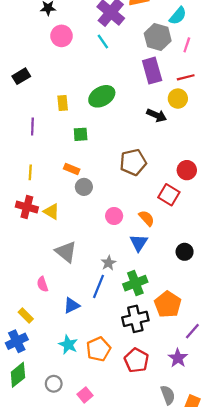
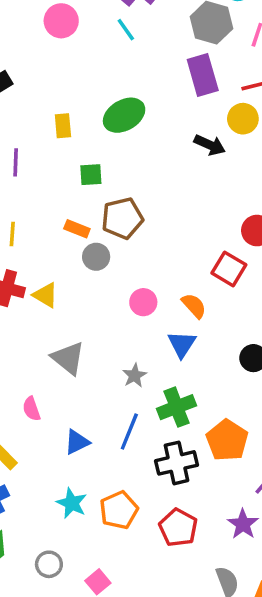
brown pentagon: (133, 162) -> (122, 218), moved
blue line: (98, 286) -> (129, 431), moved

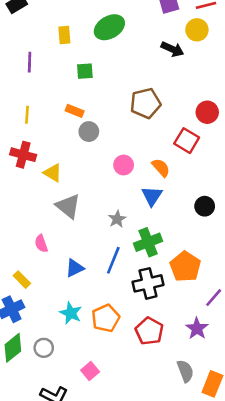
brown pentagon: (122, 218) -> (145, 103), moved
yellow triangle: (45, 295) -> (53, 173), moved
gray circle: (49, 564) -> (44, 348), moved

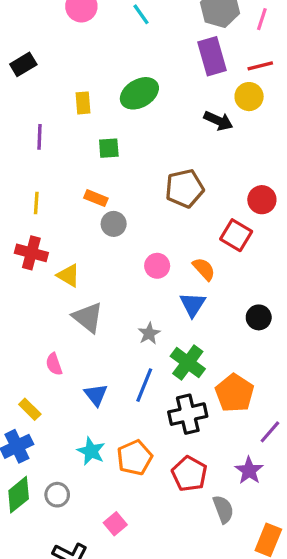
green cross: (148, 242) -> (188, 363), turned -32
blue triangle: (75, 268) -> (96, 395), turned -42
gray semicircle: (185, 371) -> (223, 509), moved

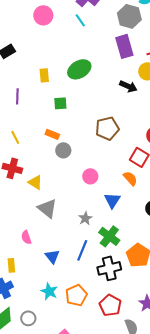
yellow line: (36, 203) -> (15, 137), turned -32
orange semicircle: (204, 269) -> (130, 178), moved
yellow rectangle: (30, 409) -> (11, 265), turned 40

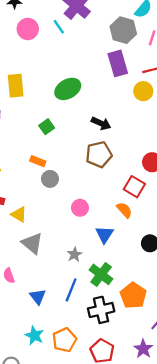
cyan line: (80, 20) -> (59, 27), moved
yellow rectangle: (44, 75) -> (16, 86), moved, size x1.5
black arrow: (128, 86) -> (101, 123), moved
green square: (60, 103) -> (47, 127), turned -32

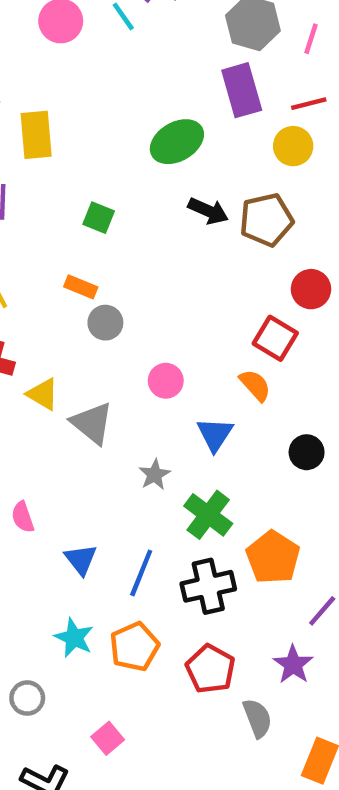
green ellipse: (68, 89) -> (177, 142), moved
green square: (47, 127) -> (99, 218), turned -32
brown pentagon: (99, 154) -> (266, 220), moved
gray triangle: (32, 243) -> (92, 423), moved
blue line: (71, 290) -> (141, 573), moved

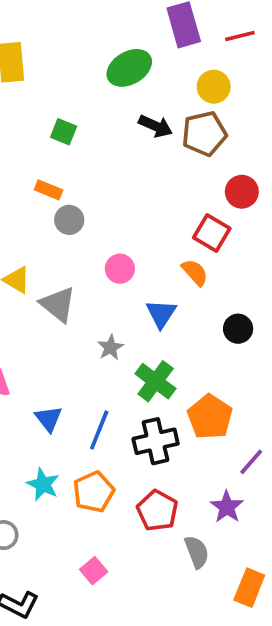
yellow circle: (293, 146) -> (214, 87), moved
pink square: (108, 738) -> (94, 571), moved

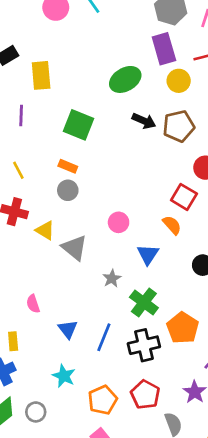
yellow circle: (214, 87) -> (179, 81), moved
green square: (64, 132) -> (78, 125), size x1.6
gray circle: (69, 220) -> (68, 190), moved
orange pentagon: (94, 492) -> (103, 400), moved

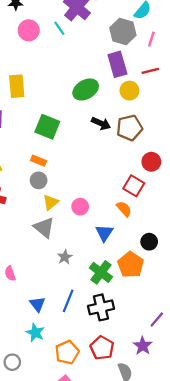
yellow triangle: (45, 230) -> (51, 202), moved, turned 49
gray star: (112, 278) -> (65, 257), moved
orange pentagon: (183, 328) -> (131, 265), moved
blue triangle: (68, 329) -> (37, 304), moved

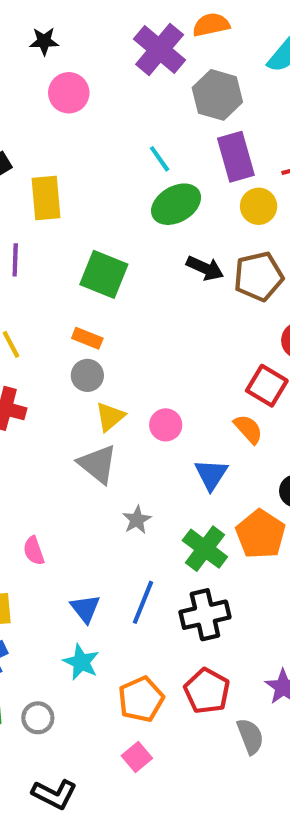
cyan line: (59, 28) -> (160, 159), moved
gray hexagon: (123, 31) -> (217, 95), moved

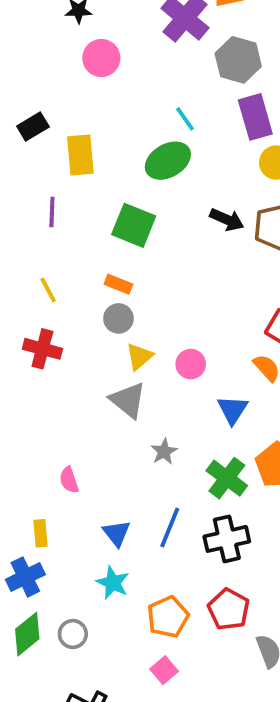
green ellipse: (176, 204) -> (168, 161), moved

